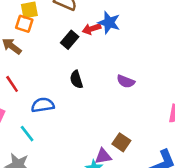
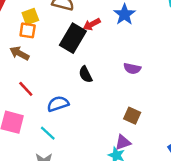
blue star: (109, 23) -> (124, 14), moved, turned 30
black rectangle: (70, 40) -> (73, 38), size x1.6
brown square: (121, 142) -> (132, 116), moved

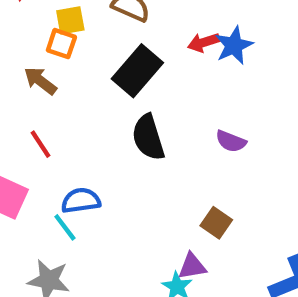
red arrow: (92, 24) -> (204, 42), moved
black semicircle: (86, 74) -> (148, 137), size x1.5
blue semicircle: (58, 104) -> (81, 201), moved

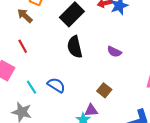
blue semicircle: (81, 201) -> (56, 85), moved, turned 36

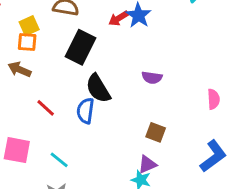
red line: (23, 46) -> (46, 108), moved
blue semicircle: (56, 85) -> (85, 111), moved, turned -96

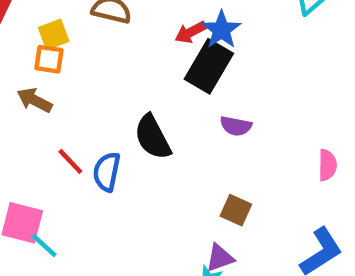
black rectangle: (80, 47) -> (209, 66), moved
blue semicircle: (85, 111) -> (107, 172), moved
cyan line: (59, 160) -> (44, 245), moved

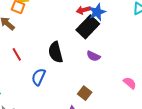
pink semicircle: (327, 165) -> (130, 83), turned -64
blue semicircle: (107, 172) -> (39, 77), moved

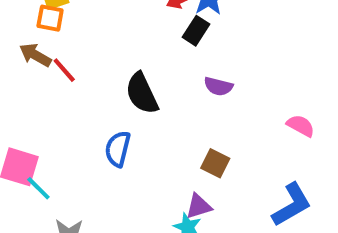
black rectangle: (88, 27) -> (196, 31), size x0.6
red line: (17, 54) -> (64, 70), moved

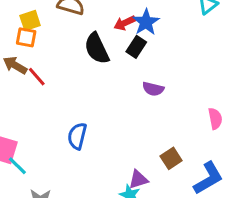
black semicircle: (142, 93) -> (97, 48), moved
pink semicircle: (301, 126) -> (215, 119), turned 50
brown square: (215, 163) -> (171, 158), moved, turned 30

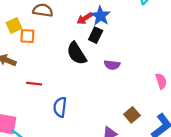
orange square: (26, 37) -> (27, 36), moved
black semicircle: (97, 48) -> (77, 53), moved
red line: (37, 77) -> (34, 84), moved, turned -35

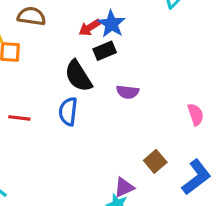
black rectangle: (96, 35) -> (105, 51), turned 42
blue semicircle: (60, 107) -> (68, 111), moved

